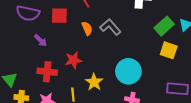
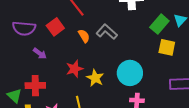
red square: (59, 16) -> (55, 27), turned -30
red cross: (47, 72) -> (35, 86), moved
yellow star: (94, 82) -> (95, 78), moved

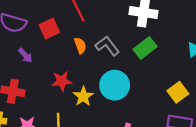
green rectangle: (159, 24) -> (145, 48), moved
yellow square: (167, 47) -> (178, 92), moved, turned 30
cyan circle: (130, 73) -> (115, 85), moved

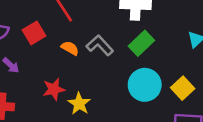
orange semicircle: (80, 46) -> (70, 48), turned -35
cyan circle: (115, 85) -> (145, 85), moved

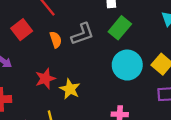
gray L-shape: (100, 45) -> (82, 34), turned 120
orange semicircle: (70, 48) -> (56, 40), turned 49

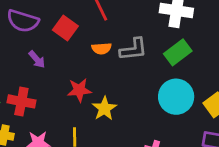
red square: (22, 30) -> (65, 28), turned -30
orange semicircle: (56, 40) -> (102, 49), turned 91

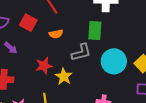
gray L-shape: (133, 49) -> (81, 52), moved
green rectangle: (178, 52) -> (95, 30), moved, turned -42

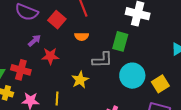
purple arrow: (11, 48) -> (34, 41), turned -96
red star: (44, 66) -> (50, 56), moved

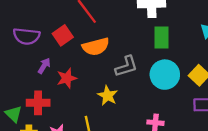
red square: (57, 20) -> (63, 35), turned 30
orange semicircle: (82, 37) -> (96, 47), size x1.6
green rectangle: (120, 41) -> (162, 37), moved

